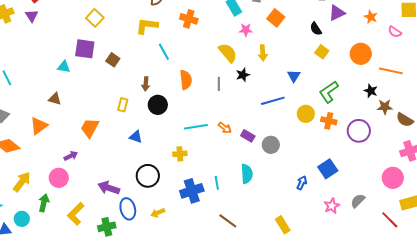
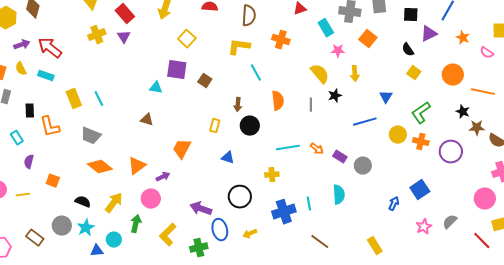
orange triangle: (39, 126) -> (137, 166), moved

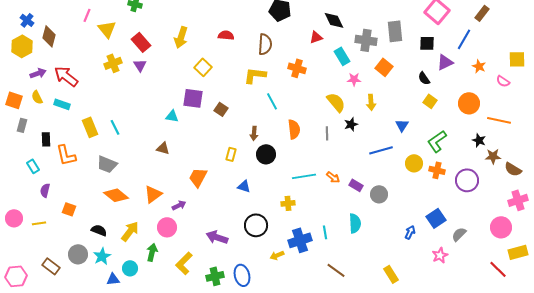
gray semicircle: (450, 222) -> (459, 234), moved
blue ellipse: (220, 230) -> (242, 275), moved
yellow arrow: (250, 234) -> (277, 255), moved

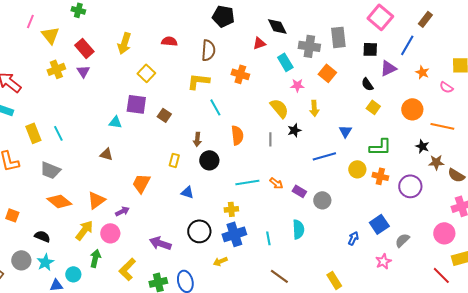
green L-shape: (437, 141) -> (380, 147), turned -145
yellow arrow: (130, 231) -> (84, 230), moved
blue cross: (300, 240) -> (234, 234), moved

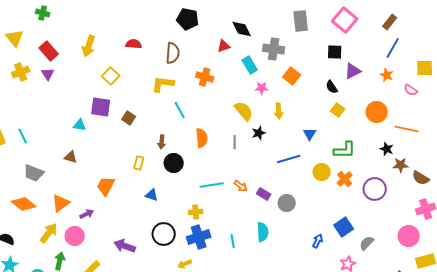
gray rectangle: (338, 37) -> (301, 21), moved
blue line: (407, 45) -> (393, 48), moved
gray trapezoid: (50, 170) -> (34, 173), moved
orange cross: (380, 176) -> (345, 179), turned 35

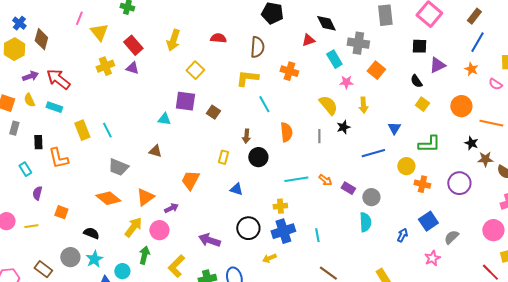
purple triangle: (48, 74) -> (132, 68), turned -40
orange cross: (345, 179) -> (422, 184), moved, turned -35
cyan semicircle: (263, 232) -> (365, 222), moved

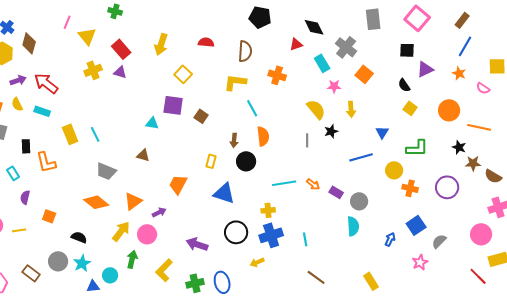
gray cross: (358, 43) -> (346, 47), turned 30
orange semicircle: (286, 132) -> (263, 136), moved
blue triangle: (236, 189) -> (224, 193), size x1.6

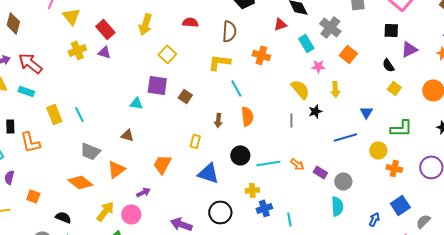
black circle: (246, 161) -> (240, 155), moved
orange triangle: (133, 201) -> (116, 169), moved
blue cross: (271, 235) -> (264, 208), moved, size x0.7

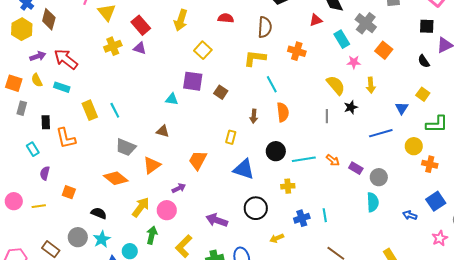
yellow square: (394, 88) -> (423, 94), moved
blue cross: (264, 208) -> (302, 218), moved
blue arrow: (374, 219) -> (410, 215), turned -96

